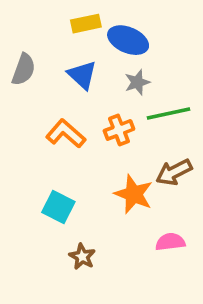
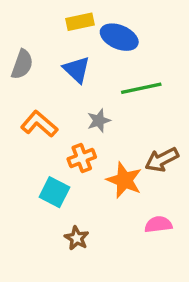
gray star: (137, 82) -> (99, 121), moved
green line: (168, 113) -> (141, 88), moved
orange cross: (119, 130) -> (82, 158), moved
orange L-shape: (66, 134) -> (39, 124), moved

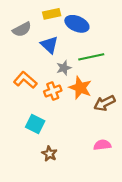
gray semicircle: (22, 64) -> (22, 29), moved, turned 42
gray star: (99, 121) -> (64, 68), moved
orange cross: (82, 158) -> (53, 91), moved
orange star: (124, 180) -> (80, 88), moved

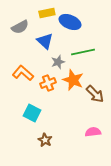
brown arrow: (104, 103) -> (95, 94), turned -108

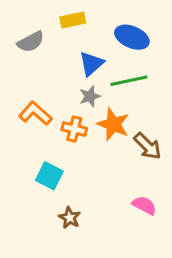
blue ellipse: (70, 22) -> (132, 37), moved
blue triangle: (45, 41) -> (91, 64), moved, turned 36
orange cross: (48, 83) -> (74, 129), turned 35
pink semicircle: (93, 132) -> (144, 205), turned 35

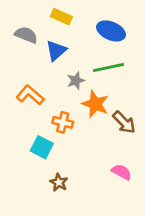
yellow rectangle: (73, 20) -> (61, 17), turned 36
gray semicircle: (31, 42) -> (26, 35), turned -130
blue triangle: (91, 64) -> (56, 51), moved
orange cross: (74, 129) -> (63, 122), moved

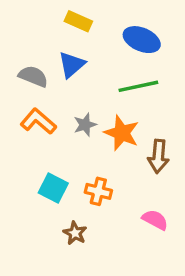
gray semicircle: (26, 35) -> (33, 76), moved
gray star: (76, 81) -> (85, 125), moved
orange cross: (63, 122) -> (98, 191), moved
brown arrow: (124, 122) -> (158, 156), turned 50

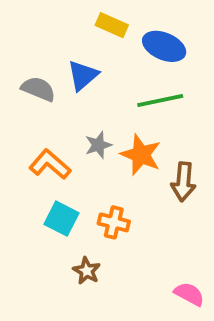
yellow rectangle: (78, 21) -> (112, 25), moved
orange L-shape: (38, 121) -> (50, 164), moved
pink semicircle: (155, 220) -> (189, 294), moved

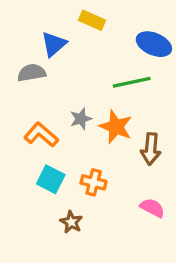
blue ellipse: (164, 46) -> (154, 44), moved
blue triangle: (83, 75) -> (54, 44), moved
gray semicircle: (38, 89) -> (32, 73), turned -32
pink semicircle: (189, 294) -> (152, 208), moved

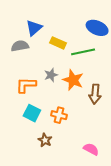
yellow rectangle: (92, 20) -> (58, 43), moved
orange L-shape: (41, 135) -> (26, 85), turned -40
pink semicircle: (152, 208) -> (91, 149), moved

